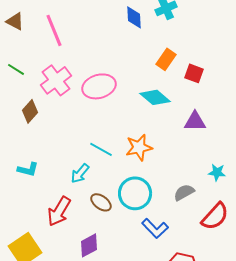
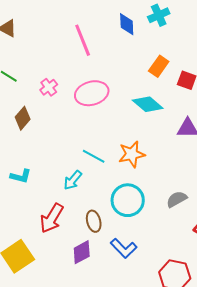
pink line: (54, 30) -> (83, 40), moved
pink cross: (56, 80) -> (49, 87), size x0.6
brown ellipse: (101, 202) -> (94, 221), moved, turned 40
blue L-shape: (155, 228) -> (124, 248), moved

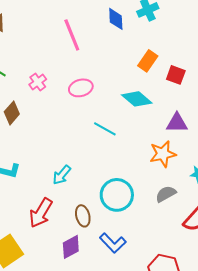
pink ellipse: (92, 93) -> (81, 88), size x0.7
orange star: (132, 154) -> (163, 154), moved
cyan line: (94, 156) -> (105, 129), moved

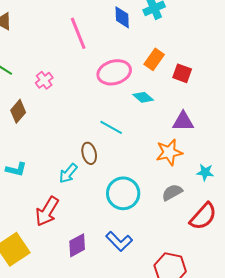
pink ellipse: (81, 88) -> (114, 72), moved, size x1.4
cyan diamond: (137, 99) -> (143, 97), size x0.7
brown ellipse: (83, 216) -> (89, 153), moved

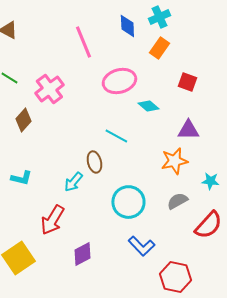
orange rectangle: (154, 59) -> (159, 48), moved
pink cross: (44, 80) -> (49, 89), size x1.6
blue L-shape: (119, 241) -> (141, 246), moved

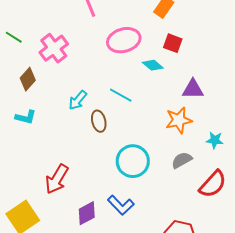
red square: (187, 82) -> (173, 43), moved
cyan L-shape: (21, 178) -> (26, 117), moved
cyan arrow: (73, 182) -> (78, 100), moved
blue L-shape: (141, 246) -> (121, 205), moved

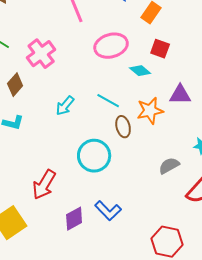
orange star: (179, 120) -> (150, 111), moved
brown ellipse: (99, 121) -> (123, 127), moved
cyan circle: (133, 161) -> (94, 156), moved

